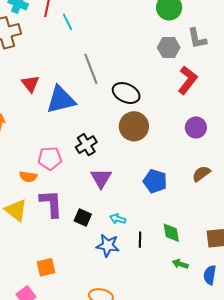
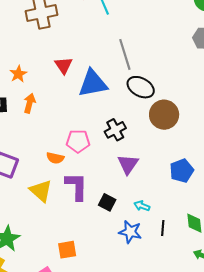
black ellipse: (126, 93) -> (141, 87), moved
blue pentagon: (155, 181) -> (182, 171), turned 30

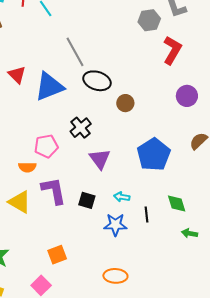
brown circle: (164, 115) -> (125, 103), size x0.6
blue pentagon: (182, 171) -> (154, 155), size x1.4

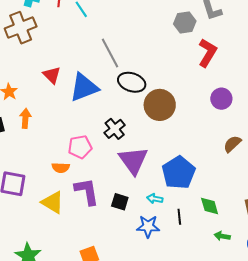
brown circle: (125, 103) -> (160, 105), size x1.8
blue pentagon: (154, 155) -> (179, 173), moved
purple triangle: (100, 159) -> (133, 160), size x1.4

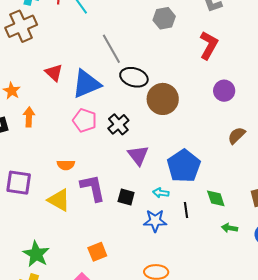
gray hexagon: (185, 22) -> (164, 18), moved
pink pentagon: (80, 147) -> (85, 120), moved, turned 30
purple triangle: (133, 160) -> (138, 155), size x0.7

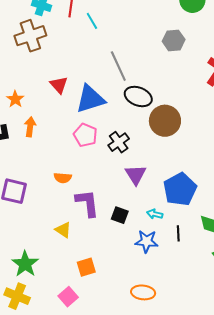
yellow triangle: (59, 200) -> (63, 230), moved, size x0.7

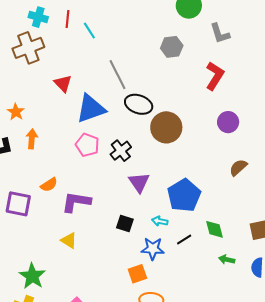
red triangle: (59, 85) -> (63, 84), moved
orange semicircle: (63, 178) -> (49, 185), moved, turned -36
purple L-shape: (87, 203) -> (76, 202), moved, turned -72
black line: (178, 233) -> (184, 239), turned 63
orange square: (86, 267) -> (137, 274), moved

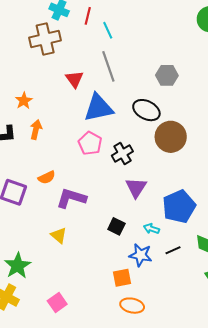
gray hexagon: (172, 47) -> (167, 75), moved
gray line: (117, 75) -> (108, 66), moved

